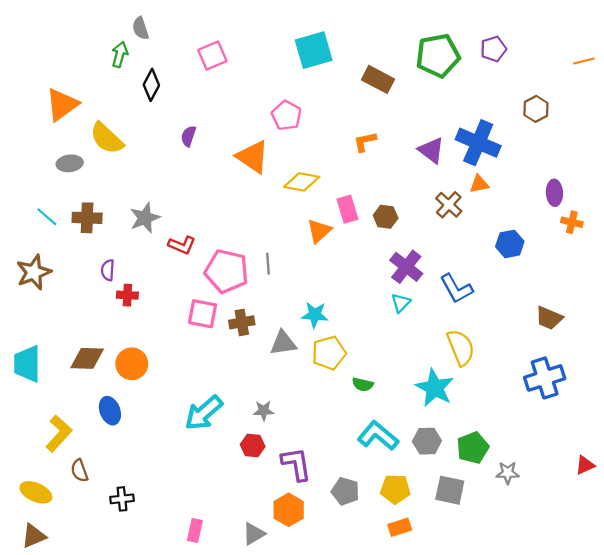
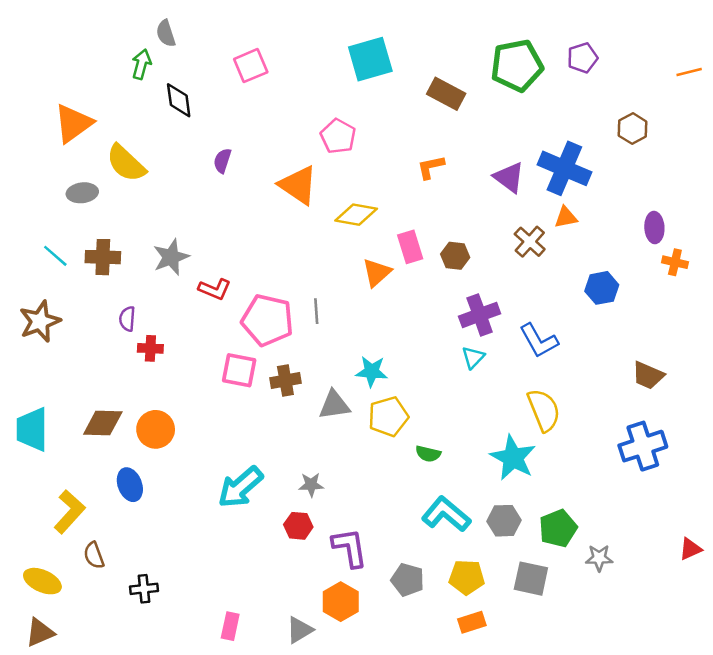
black diamond: (151, 85) -> (179, 100), turned -36
purple cross: (406, 267) -> (480, 315), turned 32

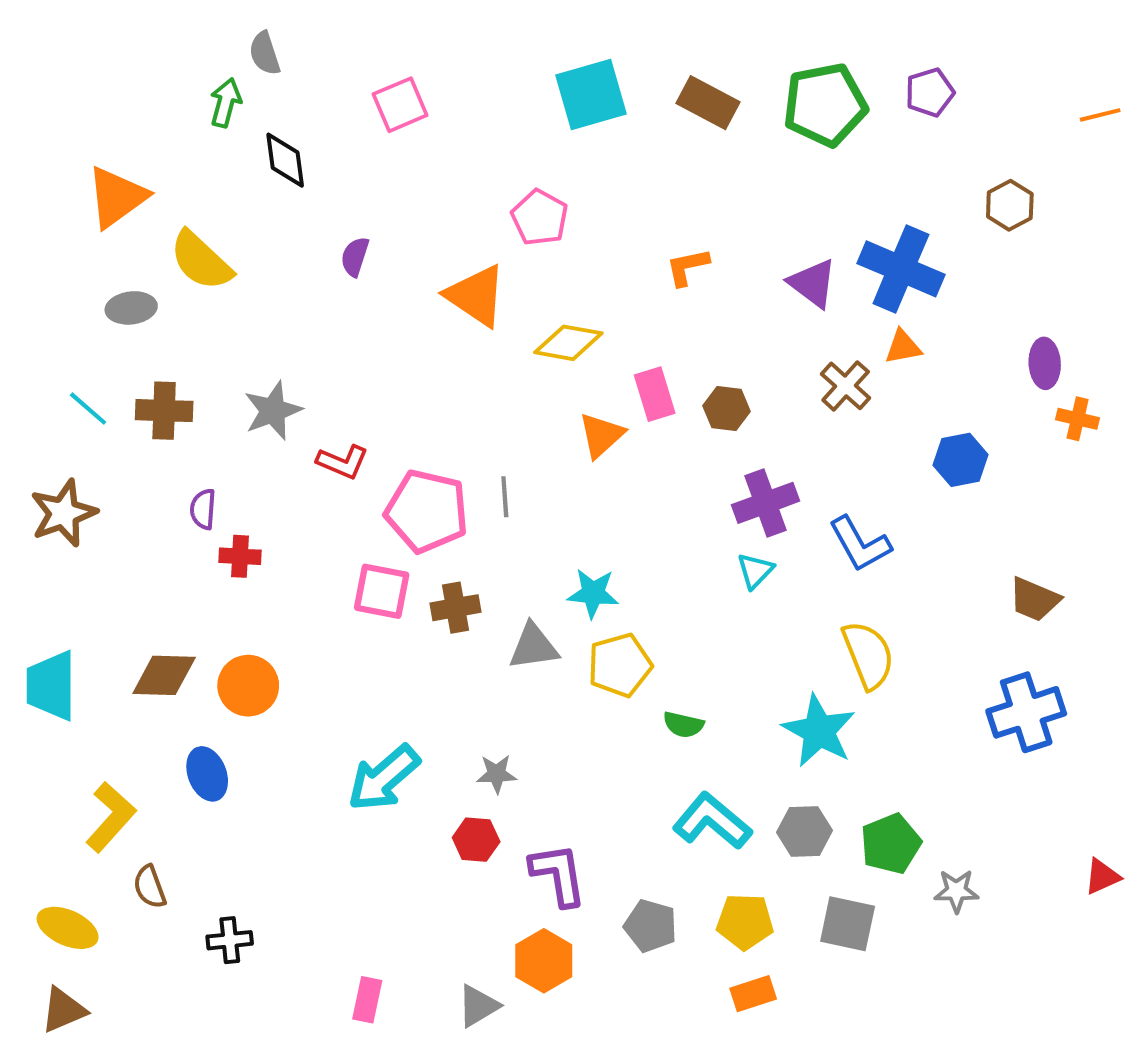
brown rectangle: (446, 94) -> (708, 103), moved

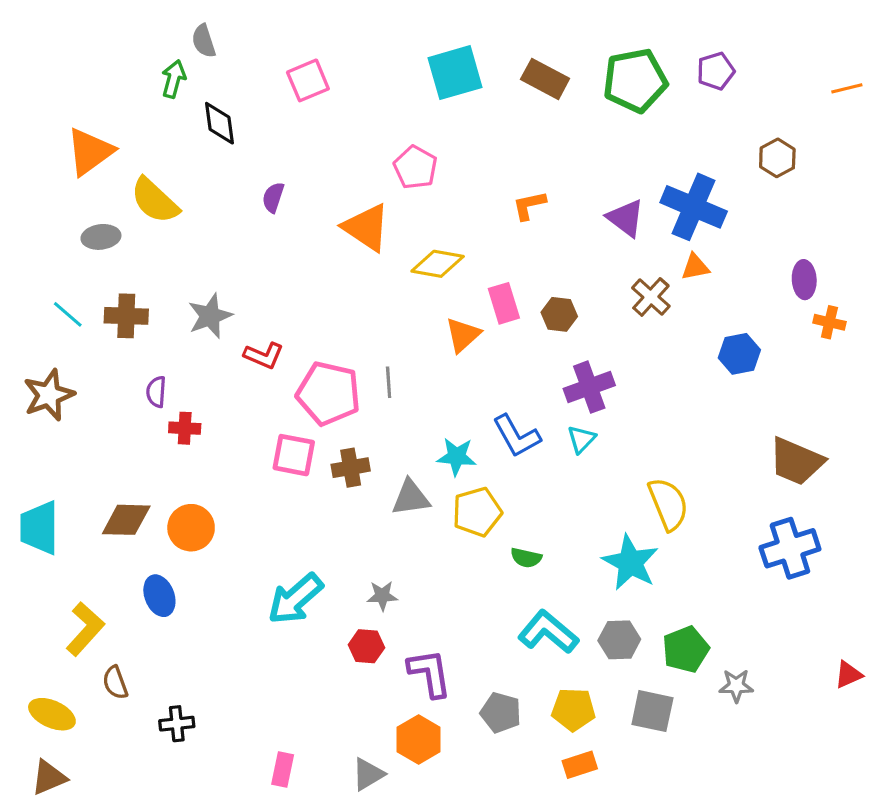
blue L-shape: (860, 544) -> (517, 436), moved
brown trapezoid: (1034, 599) -> (796, 461), size x1.4

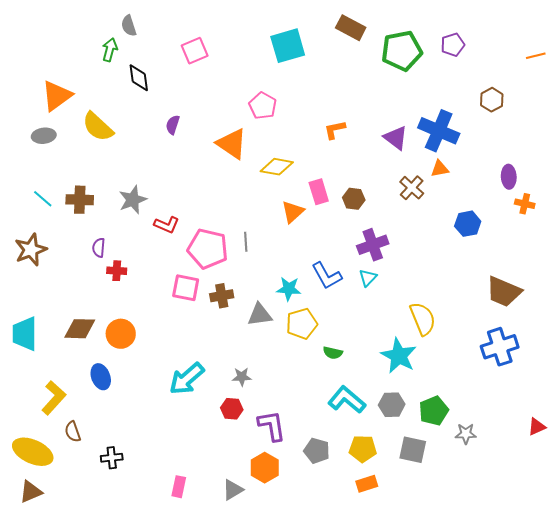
brown rectangle: (545, 79) -> (351, 28), moved
gray ellipse: (101, 237) -> (44, 136), moved
yellow ellipse: (52, 714) -> (33, 452), size x1.4

